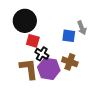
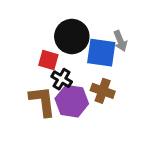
black circle: (25, 21) -> (72, 36), moved
blue square: (69, 36) -> (101, 53), size x1.5

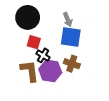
black circle: (72, 36) -> (28, 17), moved
gray arrow: (120, 41) -> (68, 19), moved

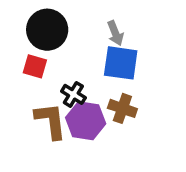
red square: (34, 42) -> (35, 66), moved

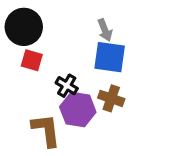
black circle: (47, 30) -> (24, 27), moved
brown L-shape: (51, 121) -> (46, 130), moved

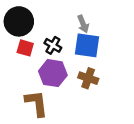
black cross: (67, 86) -> (53, 45), moved
purple hexagon: (78, 110) -> (53, 73), moved

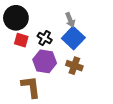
blue square: (87, 45) -> (73, 38), turned 35

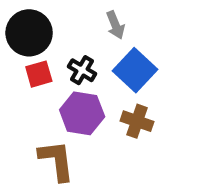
gray arrow: (70, 20) -> (115, 25), moved
red square: (21, 40) -> (39, 74), turned -32

